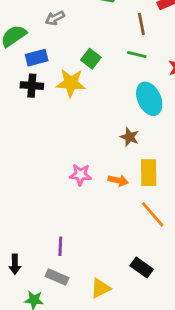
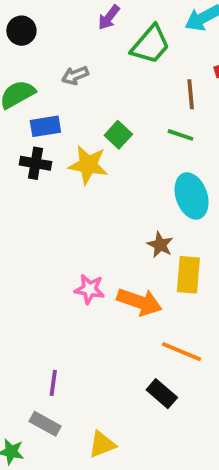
yellow rectangle: (149, 173) -> (188, 275), moved
orange arrow: (118, 180) -> (140, 302), size x1.6
orange line: (153, 214) -> (181, 352), turned -32
black rectangle: (142, 268) -> (162, 394), moved

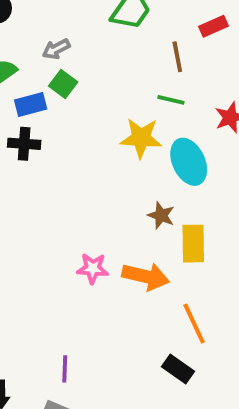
green square: (118, 135) -> (63, 84), moved
yellow star: (88, 165) -> (141, 138), moved
orange line: (181, 352) -> (194, 324), turned 48

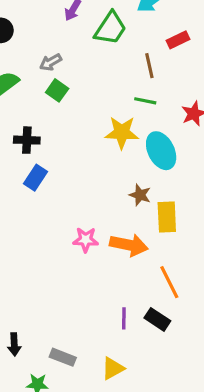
blue rectangle: (31, 105) -> (36, 178), moved, turned -40
purple line: (65, 369) -> (124, 318), moved

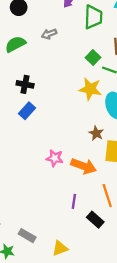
green trapezoid: (110, 28) -> (93, 17), turned -40
green square: (57, 90) -> (93, 58), moved
purple line: (124, 318) -> (74, 201), moved

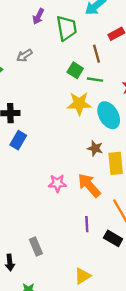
orange arrow: (84, 166) -> (89, 185), turned -140
gray rectangle: (27, 236) -> (36, 247), moved, turned 49

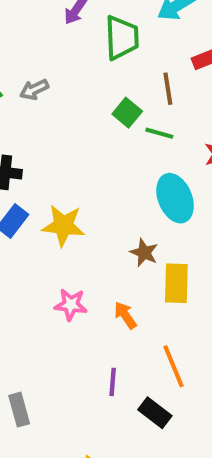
gray arrow: (24, 55) -> (34, 90), moved
yellow star: (79, 104) -> (63, 226), moved
orange arrow: (89, 185) -> (125, 315), size x0.6

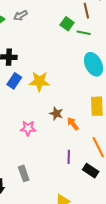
brown star: (144, 253) -> (56, 114), moved
pink star: (71, 305) -> (28, 128), moved

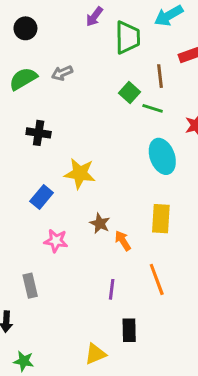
blue rectangle: (14, 81) -> (42, 197), moved
black rectangle: (91, 171) -> (129, 330), moved, turned 49
gray rectangle: (24, 173) -> (30, 286), moved

